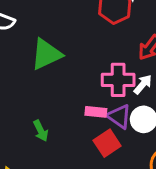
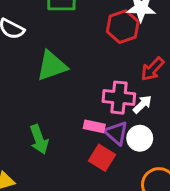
green arrow: (41, 131) -> (39, 139), size x1.4
red square: (107, 143) -> (102, 158), turned -30

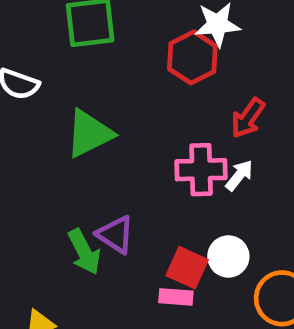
pink rectangle: (94, 126) -> (176, 297), moved
purple triangle: (116, 133) -> (116, 235), moved
white circle: (140, 138) -> (228, 256), moved

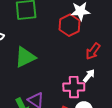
pink cross: (201, 170) -> (74, 87), moved

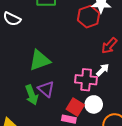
green triangle: (25, 57) -> (40, 60), moved

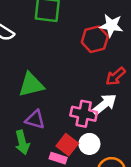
white arrow: (103, 70) -> (104, 104), size x1.5
purple triangle: (46, 89) -> (35, 120), turned -30
green arrow: (32, 95) -> (22, 142), moved

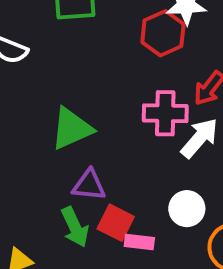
pink cross: (84, 114) -> (165, 113), moved
red square: (67, 145) -> (116, 223), moved

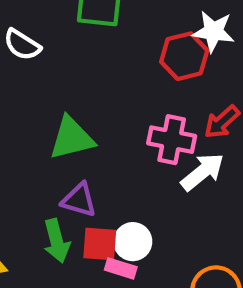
white circle: (187, 209) -> (133, 242), moved
red square: (116, 223) -> (100, 244), turned -33

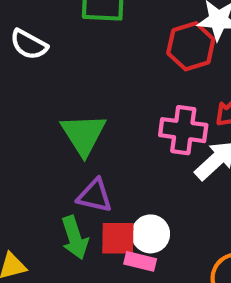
green triangle: (72, 138) -> (84, 134), turned -45

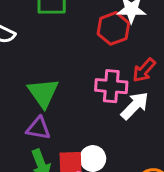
purple triangle: (95, 196) -> (38, 128), moved

